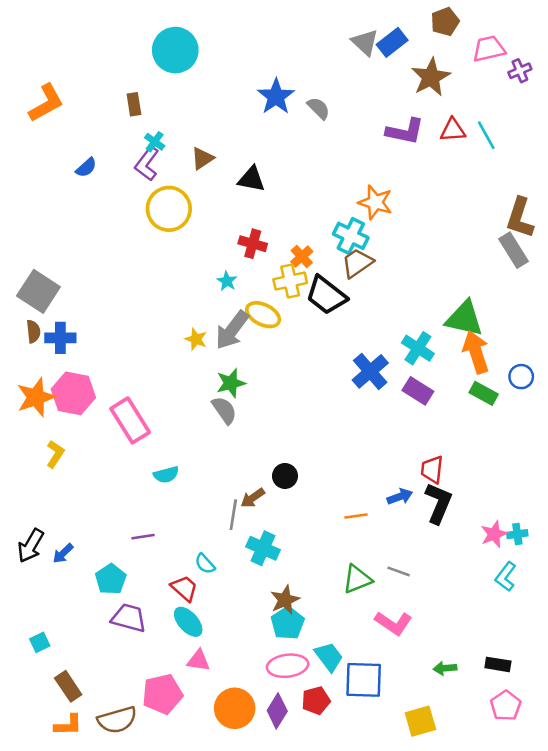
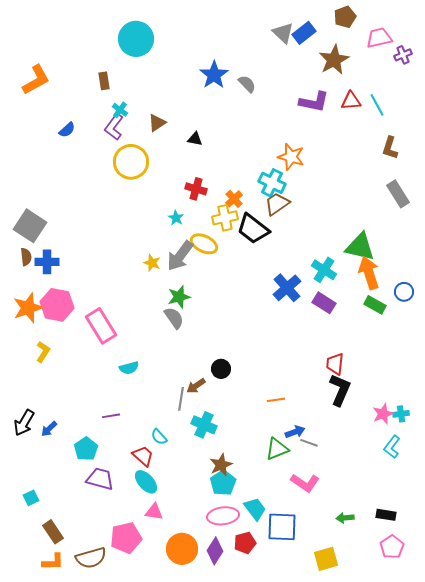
black triangle: (251, 179) -> (195, 139), size x0.7
brown L-shape: (520, 218) -> (390, 148), moved, size x0.7
blue arrow: (400, 497) -> (295, 432), moved

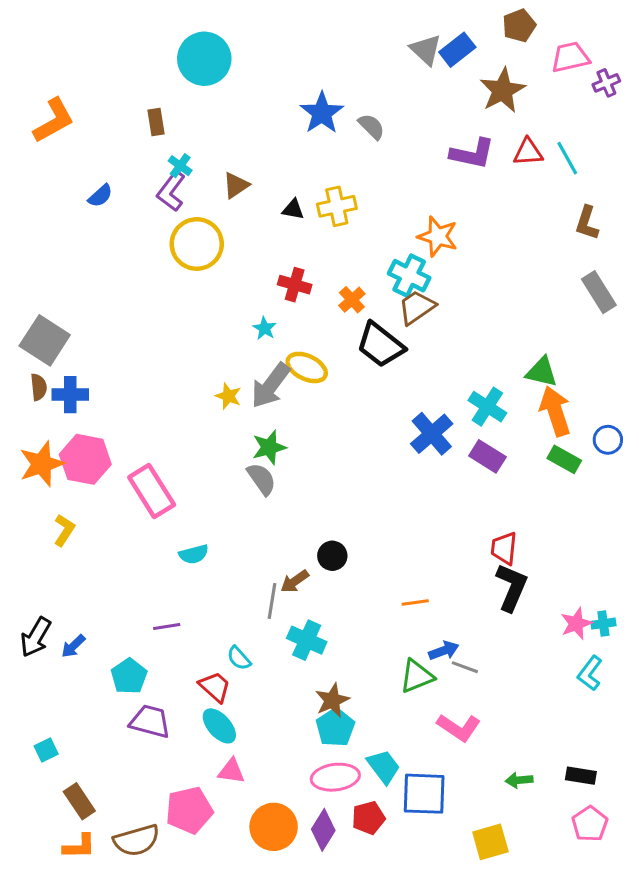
yellow cross: (225, 218) -> (337, 206), moved
green triangle: (360, 247) -> (542, 372), size x0.7

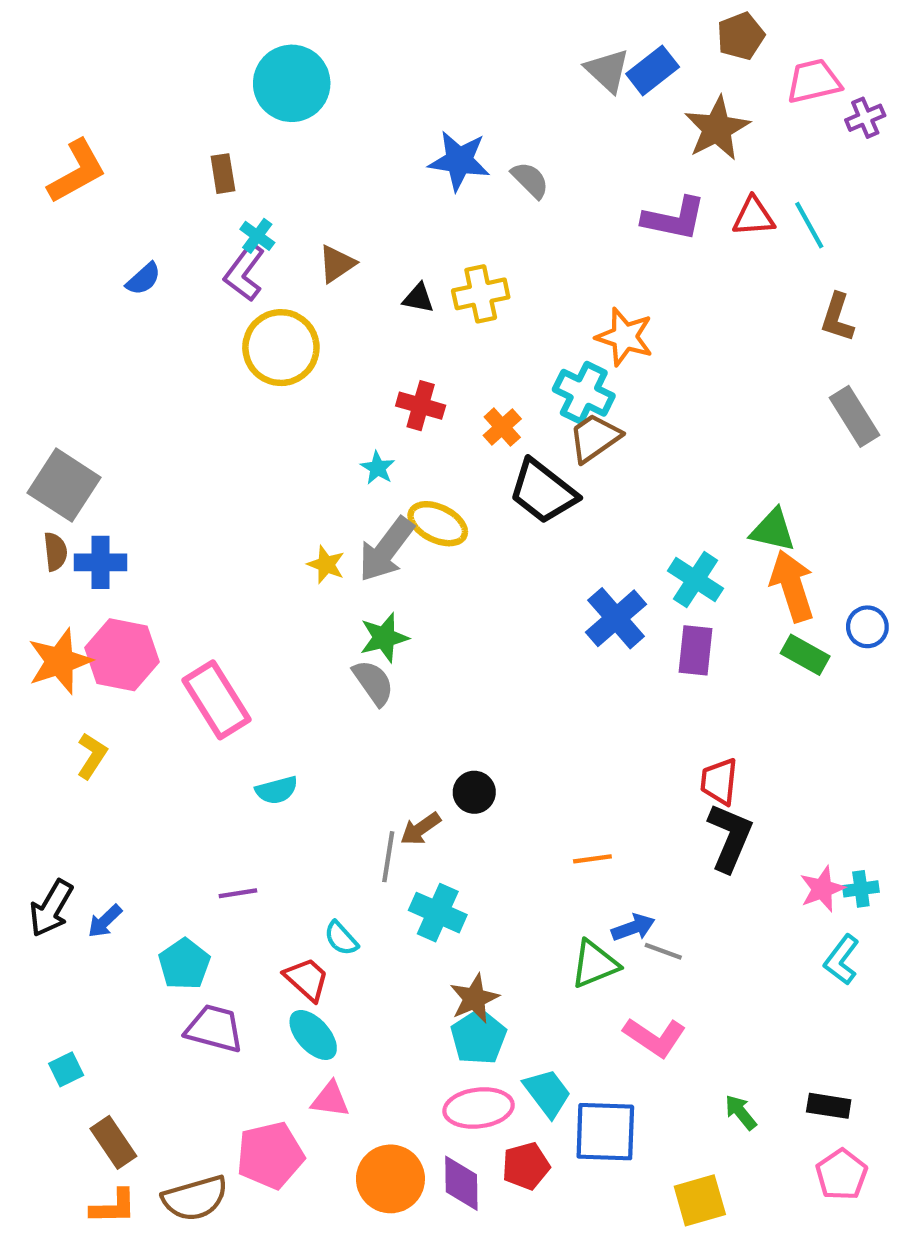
blue star: (322, 113) -> (459, 161), turned -30
purple rectangle: (487, 456) -> (696, 650), turned 64
green arrow: (519, 780) -> (741, 1112), turned 56
purple diamond: (323, 830) -> (461, 1183), turned -33

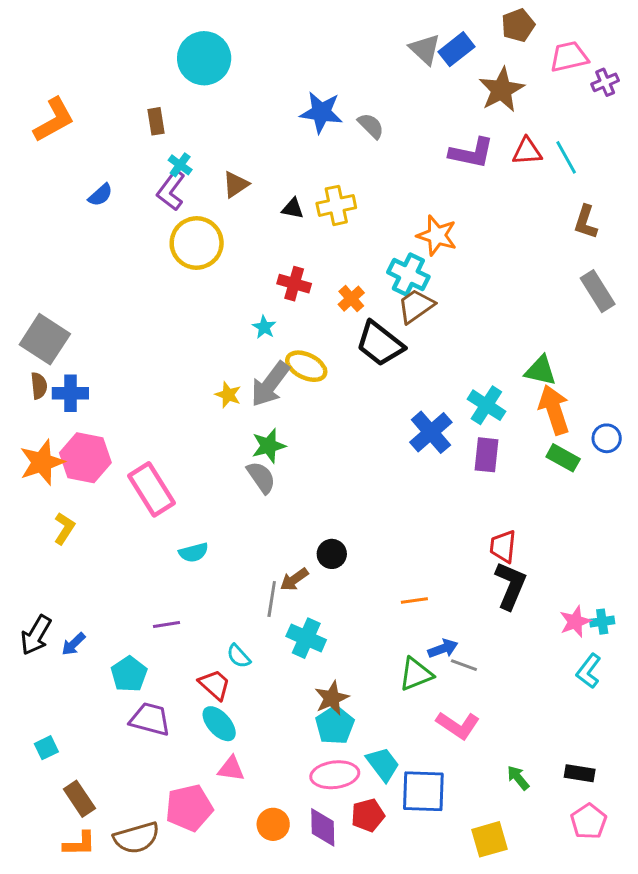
orange circle: (390, 1179) -> (273, 824), size x0.7

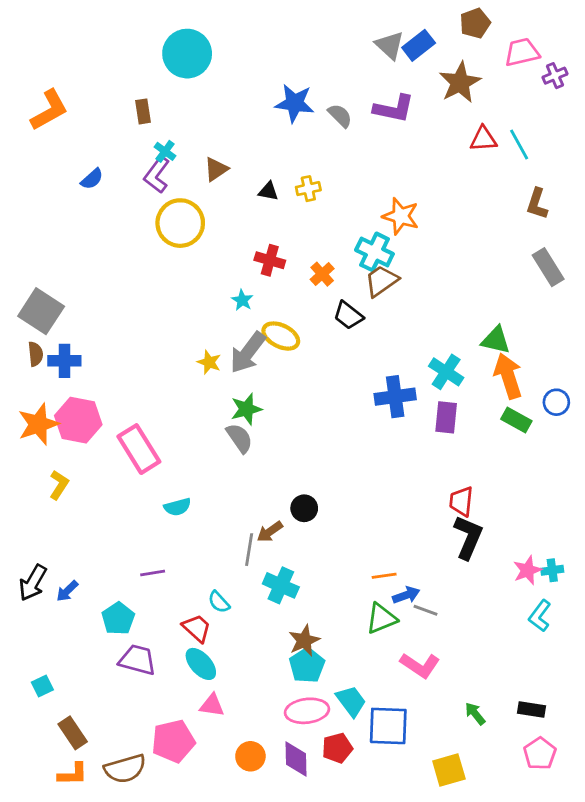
purple L-shape: (471, 153) -> (394, 109), moved
yellow cross: (336, 205) -> (308, 189), size x0.7
black trapezoid: (380, 344) -> (348, 315), size x0.7
blue cross: (431, 432) -> (395, 397), turned 33
orange line: (414, 601) -> (384, 576), moved

